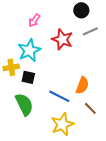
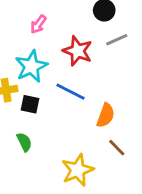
blue line: (59, 96) -> (71, 92), moved
green semicircle: (24, 104) -> (24, 142), size x0.6

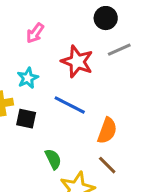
cyan star: (31, 66) -> (28, 78), size x0.6
green semicircle: (24, 142) -> (53, 159), moved
brown line: (117, 148) -> (107, 165), moved

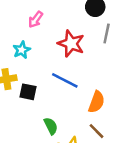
gray line: (119, 50) -> (107, 33), turned -54
cyan star: (28, 78) -> (22, 50), moved

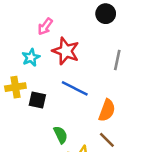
gray line: (107, 33) -> (117, 60), moved
red star: (71, 44) -> (66, 51), moved

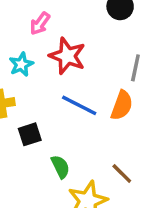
black square: (37, 100) -> (30, 134), moved, turned -30
orange semicircle: (107, 110) -> (122, 105), moved

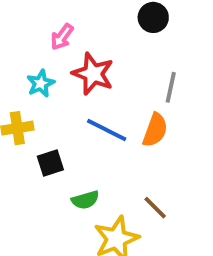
green semicircle: (60, 167) -> (85, 200), turned 100

